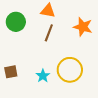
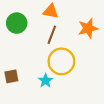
orange star: (83, 27) -> (88, 28), turned -30
yellow circle: (70, 70) -> (61, 61), moved

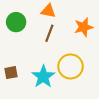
yellow circle: (61, 61) -> (71, 66), moved
cyan star: (45, 81) -> (43, 77), size x1.6

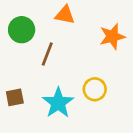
brown line: (49, 33) -> (47, 54), moved
yellow circle: (71, 66) -> (95, 89), size x0.7

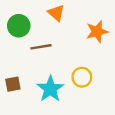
orange triangle: (65, 15) -> (56, 13), turned 30
brown line: (47, 54) -> (41, 47), turned 60

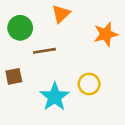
orange triangle: (56, 13) -> (61, 14), turned 36
brown square: (13, 84) -> (14, 76), moved

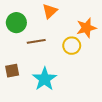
brown square: (14, 76) -> (12, 71), moved
yellow circle: (89, 84) -> (72, 46), moved

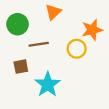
brown square: (12, 71) -> (21, 67), moved

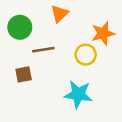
cyan star: (48, 84) -> (78, 94), moved, turned -30

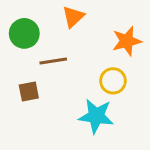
yellow circle: (86, 55) -> (113, 81), moved

